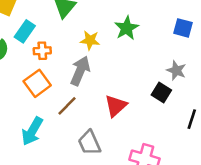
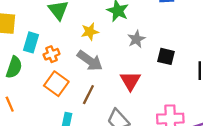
gray star: (176, 70) -> (136, 39), moved, turned -30
gray arrow: (80, 71) -> (90, 61), turned 120

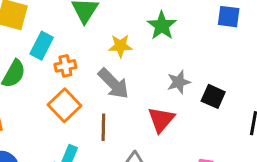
gray star: (136, 39) -> (179, 82), moved
brown line: (88, 95) -> (103, 127), turned -36

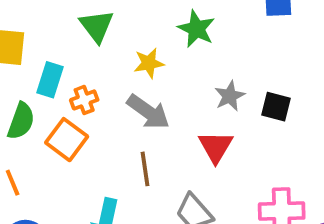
orange square: (65, 105) -> (67, 140), moved

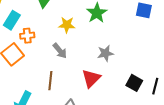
black square: (276, 107) -> (134, 83), moved
gray arrow: (148, 112) -> (60, 51), size x0.7

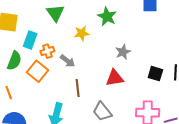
gray arrow: (60, 51) -> (68, 61), moved
red triangle: (91, 78) -> (115, 78), turned 48

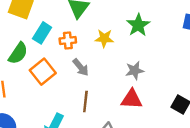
orange cross: (47, 51) -> (68, 40), moved
gray star: (123, 52) -> (135, 71), moved

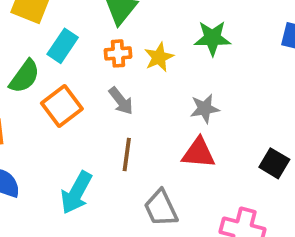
green star: (138, 25) -> (212, 38), turned 30
yellow star: (104, 38) -> (159, 57), turned -30
orange cross: (68, 40) -> (118, 53), moved

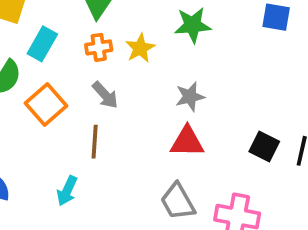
brown line: (127, 154) -> (95, 142), moved
cyan arrow: (76, 193) -> (67, 191), size x0.7
gray trapezoid: (161, 208) -> (178, 202), moved

